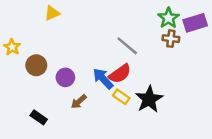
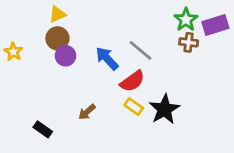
brown circle: (36, 65) -> (57, 38), moved
purple circle: (65, 77) -> (66, 56), moved
blue arrow: (103, 79) -> (107, 58), moved

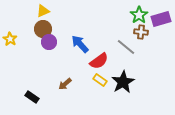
gray line: (140, 50) -> (126, 47), moved

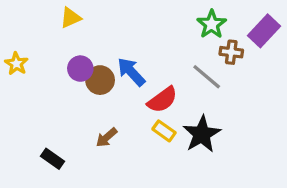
green star: (139, 15) -> (212, 24), moved
purple rectangle: (161, 19) -> (264, 31), turned -30
brown circle: (43, 29) -> (100, 80), moved

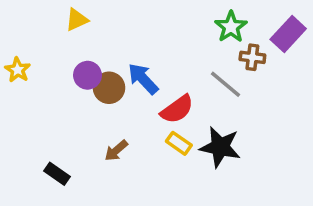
black star: (202, 134) -> (220, 147), turned -30

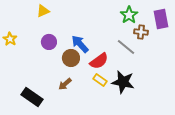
purple rectangle: (288, 34) -> (161, 19), turned -54
brown circle: (109, 88) -> (71, 58), moved
black rectangle: (57, 174) -> (32, 97), size x1.5

